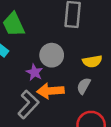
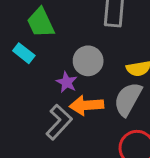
gray semicircle: (84, 86) -> (128, 99), size x1.6

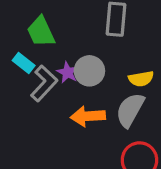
purple star: (67, 82) -> (67, 72), moved
gray L-shape: (59, 122) -> (44, 83), moved

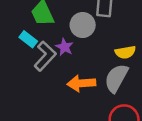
gray circle: (89, 71) -> (83, 25), moved

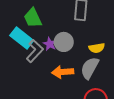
gray circle: (83, 25) -> (64, 42), moved
cyan rectangle: (28, 39) -> (22, 38), size x1.6

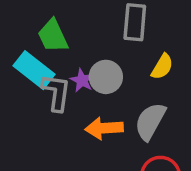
yellow semicircle: (97, 48) -> (162, 67), moved, turned -49
gray L-shape: (35, 51) -> (56, 92), turned -35

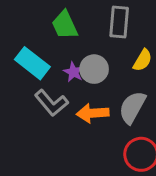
green trapezoid: (53, 36) -> (65, 25), moved
gray L-shape: (56, 92) -> (51, 103), moved, turned 132

